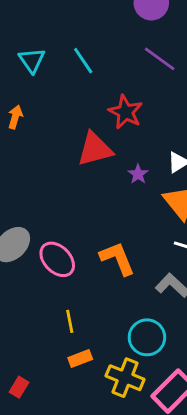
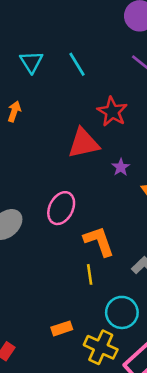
pink ellipse: (57, 259) -> (61, 208), moved, turned 68
yellow line: (70, 321) -> (90, 274), moved

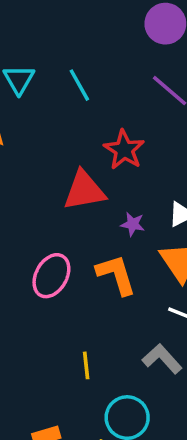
purple star: (121, 167) -> (133, 224), turned -30
orange L-shape: (99, 241) -> (116, 275), moved

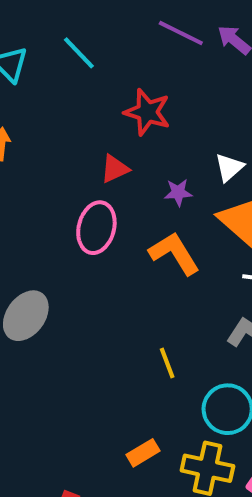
red triangle: (84, 190) -> (115, 169), size x0.6
pink ellipse: (51, 276) -> (96, 228), moved

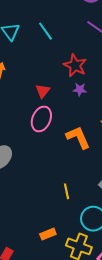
red triangle: (115, 169) -> (43, 91), moved, turned -35
purple star: (178, 192) -> (80, 89), moved

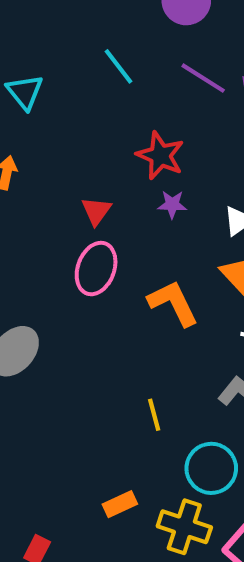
cyan line: (45, 31) -> (118, 66), moved

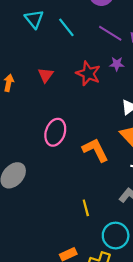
cyan triangle: (25, 92) -> (34, 19), moved
purple star: (172, 204) -> (117, 64), moved
red triangle: (96, 211) -> (46, 75), moved

